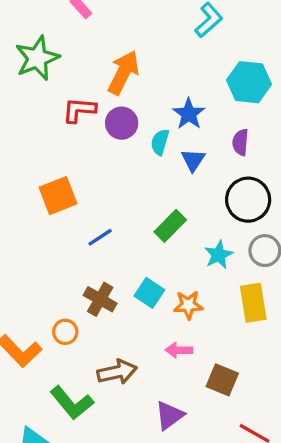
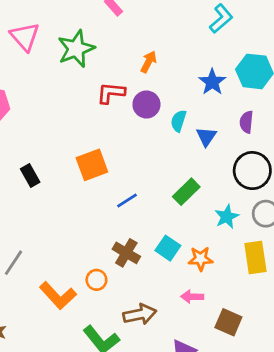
orange arrow: (123, 73) -> (149, 62), size x0.6
blue star: (189, 114) -> (212, 82), moved

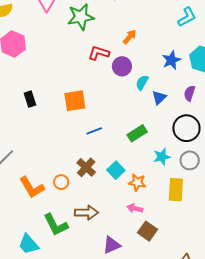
pink arrow: (192, 297) -> (135, 208), moved

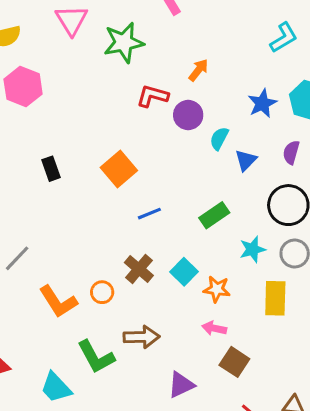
orange square: (75, 101) -> (119, 169), turned -30

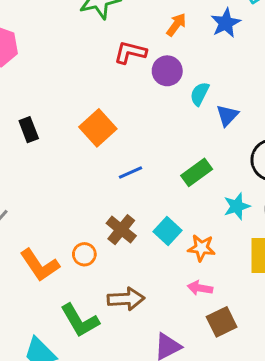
blue star: (262, 103) -> (226, 23), moved
brown square: (234, 362) -> (222, 322), turned 32

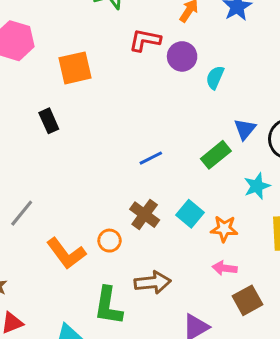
blue triangle: (227, 115) -> (245, 129), moved
orange square: (98, 128) -> (75, 68), moved, turned 32
green L-shape: (80, 321) -> (108, 306), turned 42

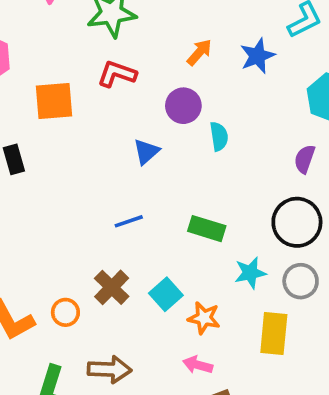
red L-shape: (145, 40) -> (117, 74), moved
cyan semicircle: (215, 78) -> (219, 136), turned 140
blue triangle: (245, 129) -> (146, 152), moved
green rectangle: (216, 155) -> (207, 229), turned 48

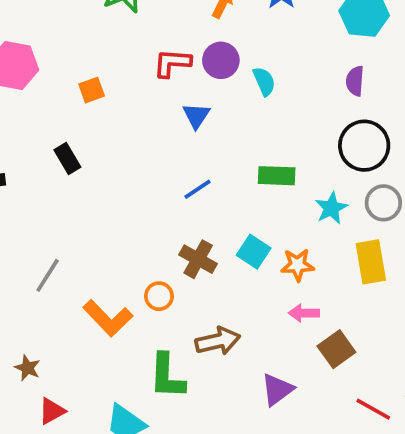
red L-shape: (117, 74) -> (172, 63), moved
orange square: (54, 101) -> (92, 90), size x0.6

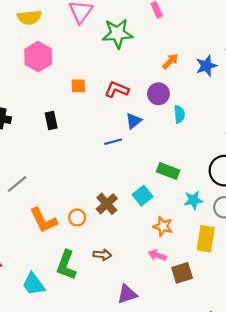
red L-shape: (172, 63) -> (117, 90), moved
blue line: (197, 189) -> (113, 142), moved
cyan square: (254, 252) -> (143, 196), moved
brown arrow: (218, 341) -> (102, 255), size x0.7
brown square: (336, 349) -> (182, 273), moved

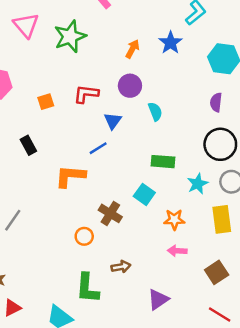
cyan semicircle: (179, 114) -> (155, 112), moved
orange L-shape: (43, 220) -> (70, 176), moved, turned 136
brown square: (182, 273) -> (217, 272), moved

